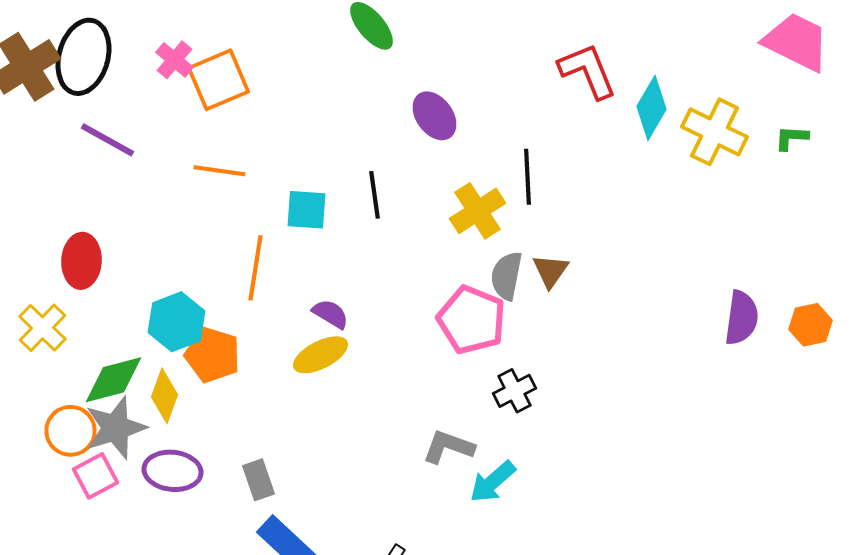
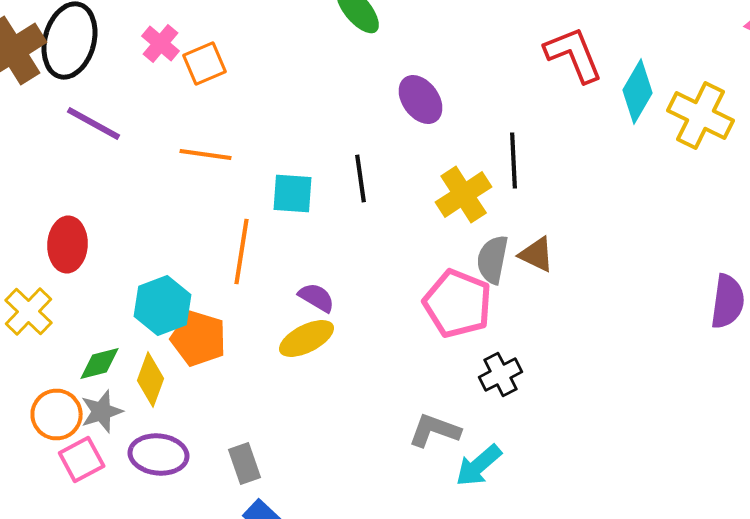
orange square: (218, 80) -> (205, 64), size x0.7
brown triangle: (550, 271) -> (537, 254), turned -39
green diamond: (114, 380) -> (100, 364), size x0.7
gray star: (116, 428) -> (102, 412), size x0.7

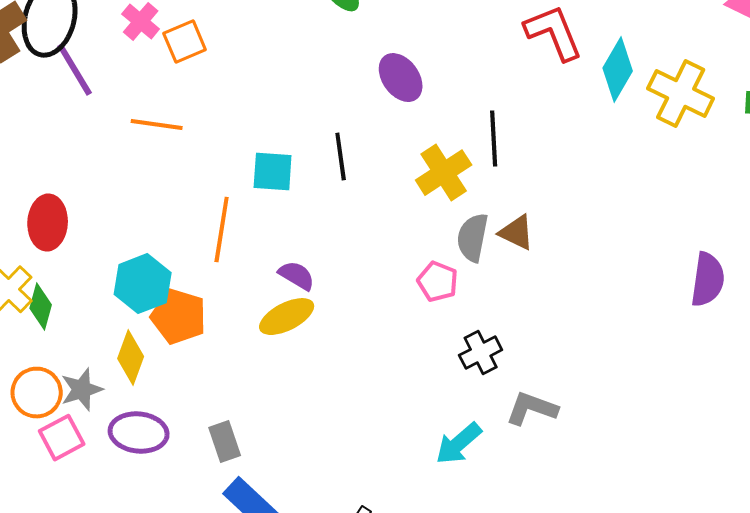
purple line: (94, 124) -> (75, 70), moved, turned 30
orange line: (206, 154) -> (157, 125), moved
pink pentagon: (458, 304) -> (438, 282), size x0.6
green diamond: (100, 364) -> (41, 307), moved, turned -60
gray L-shape: (435, 430) -> (532, 409), moved

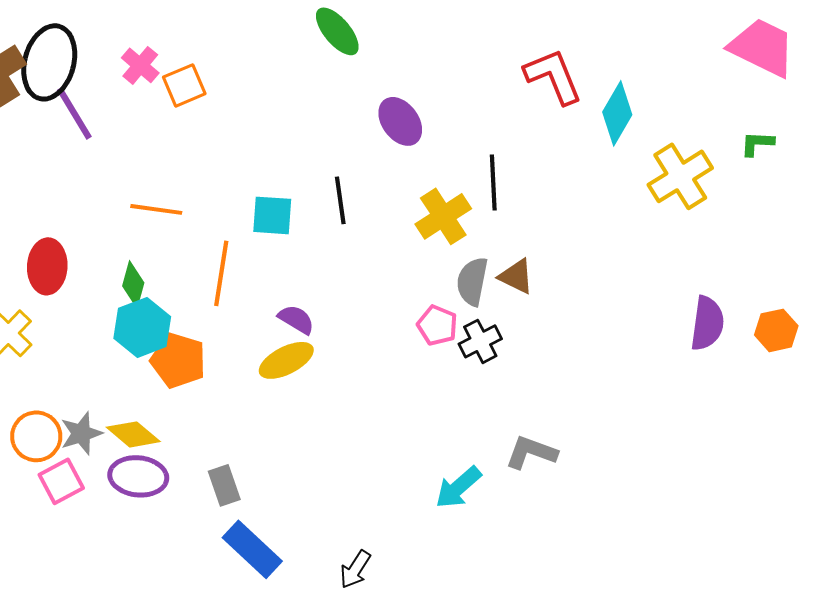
yellow cross: (681, 94) -> (680, 176), moved, turned 32
orange line: (157, 125) -> (156, 209), moved
green diamond: (41, 307) -> (133, 284), moved
black cross: (481, 353) -> (480, 341), moved
yellow diamond: (131, 358) -> (133, 434), moved, turned -70

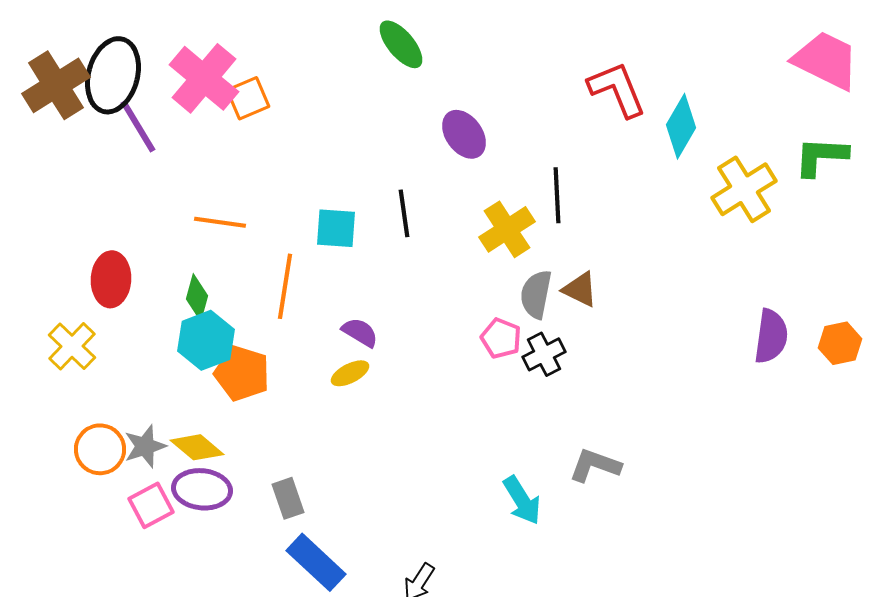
pink cross: (140, 65) -> (204, 78), size x1.8
green L-shape: (757, 143) -> (821, 156), size x1.6
yellow ellipse: (286, 360) -> (350, 373), size x0.7
pink square: (61, 481) -> (151, 505), moved
cyan arrow: (458, 487) -> (522, 500), turned -81

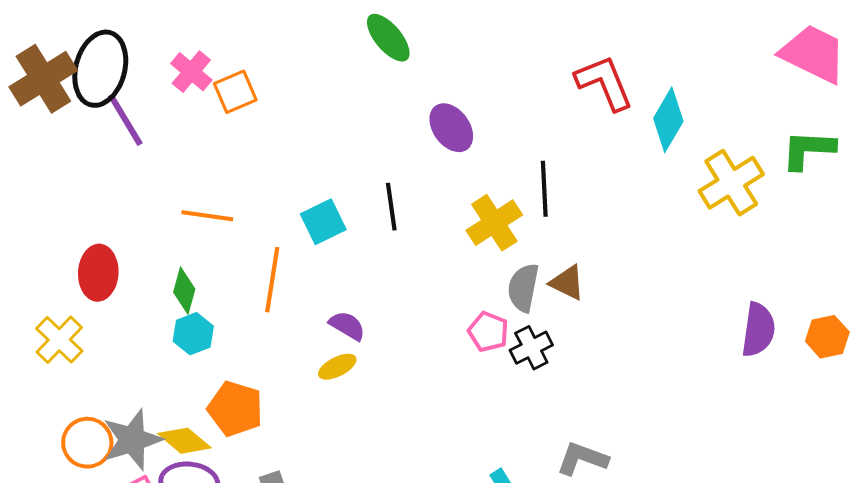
pink cross: (204, 78) -> (191, 72), size x0.6
cyan square: (336, 228) -> (323, 222), turned -30
cyan hexagon: (206, 340) -> (193, 334), size x0.7
orange pentagon: (242, 373) -> (235, 409), moved
gray star: (145, 446) -> (132, 440), size x1.4

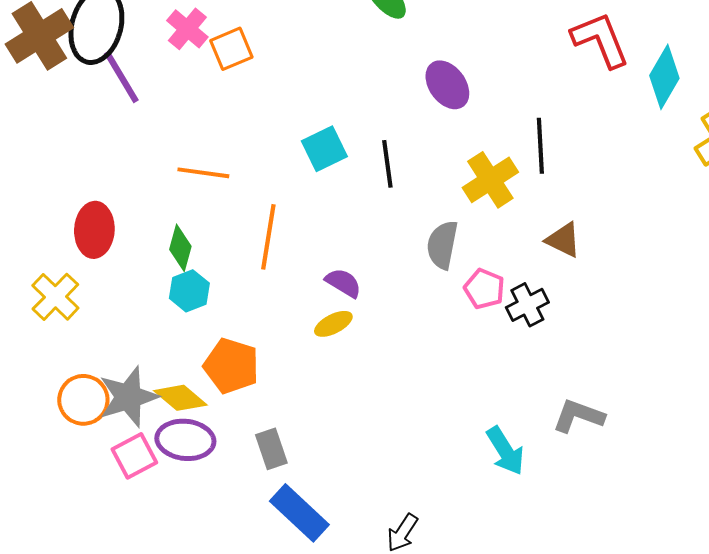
cyan square: (323, 222) -> (324, 149), moved
gray semicircle: (523, 288) -> (442, 245), moved

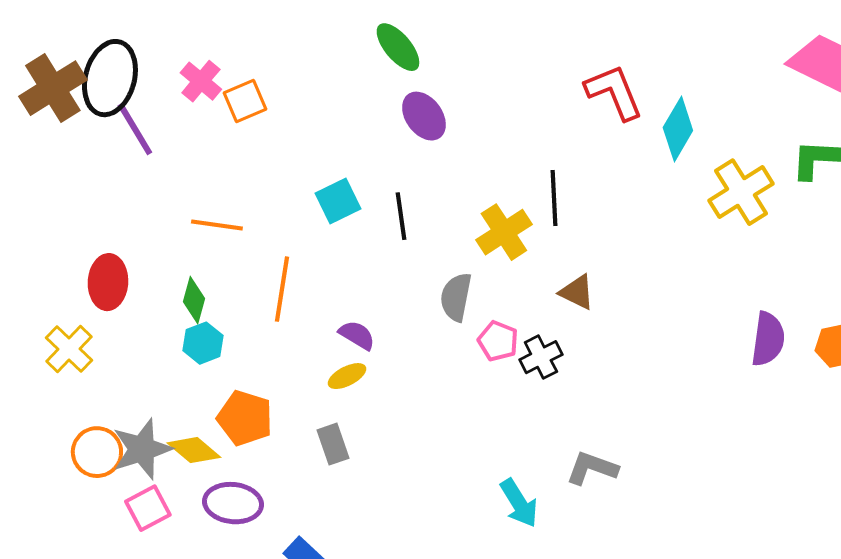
purple ellipse: (447, 85) -> (424, 116), moved
purple ellipse: (185, 440) -> (233, 503), moved
gray rectangle: (271, 449) -> (333, 444), moved

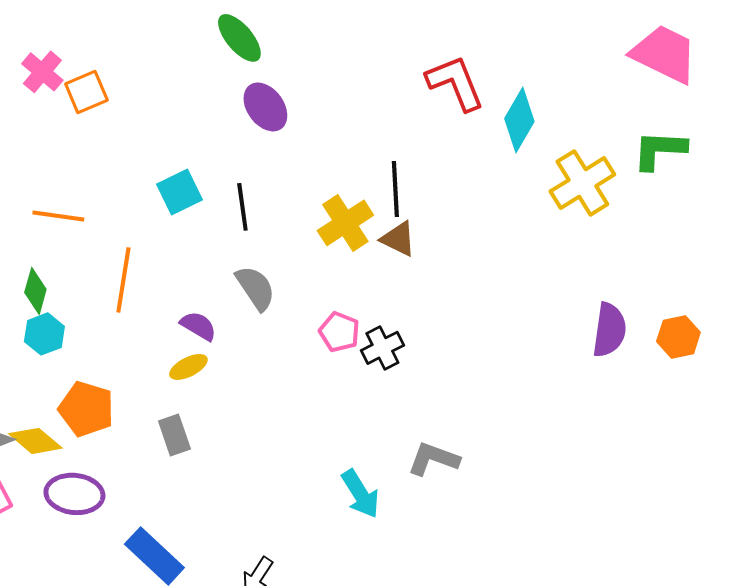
brown triangle: (577, 292) -> (398, 239), moved
gray semicircle: (456, 297) -> (255, 288), moved, turned 135

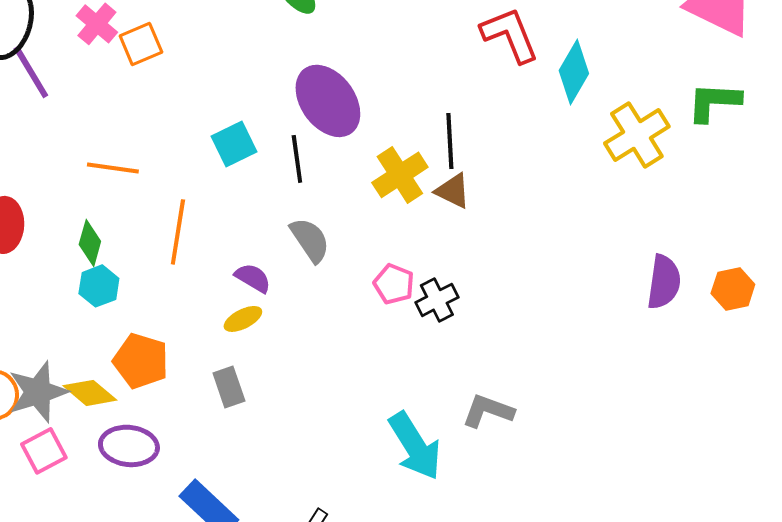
purple ellipse: (265, 107) -> (328, 101), moved, size x1.5
cyan arrow: (360, 494) -> (415, 446), size x1.4

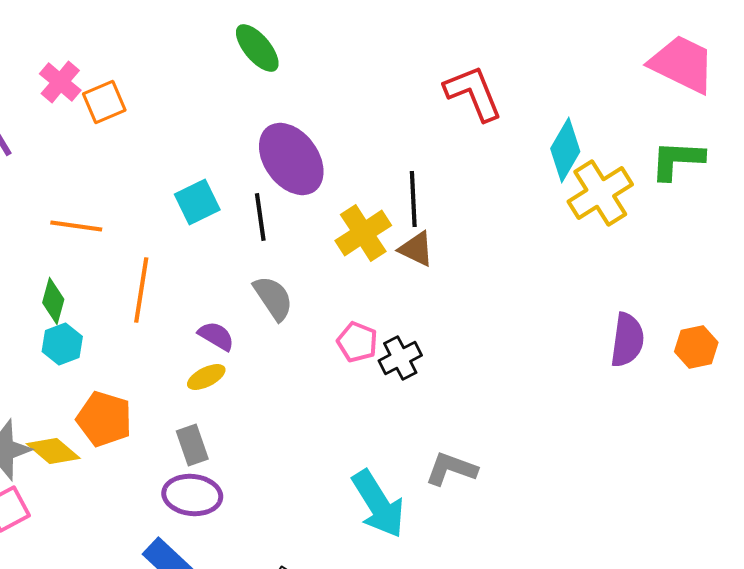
cyan diamond: (574, 72) -> (565, 150), moved
purple ellipse: (129, 446) -> (192, 495), moved

